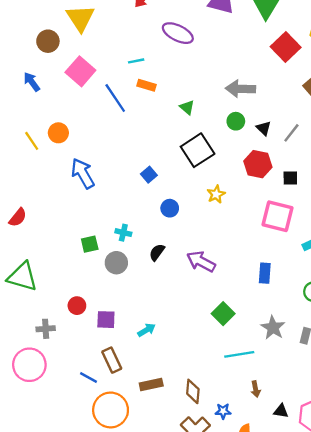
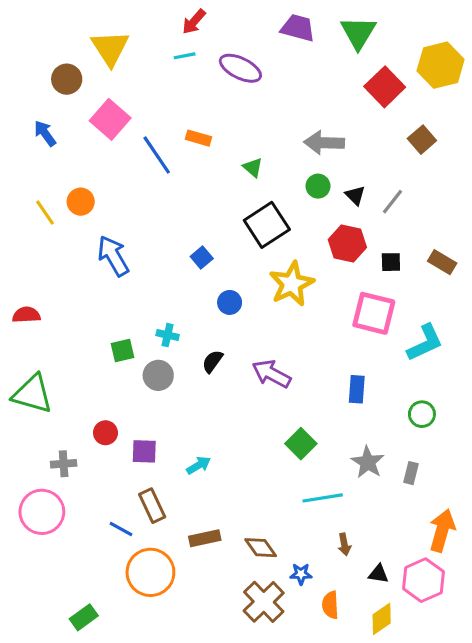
cyan line: (136, 61) -> (185, 56), moved
yellow star: (216, 194) -> (292, 284), size x1.8
red semicircle: (18, 217) -> (26, 315), turned -132
brown diamond: (193, 391) -> (261, 548), turned -40

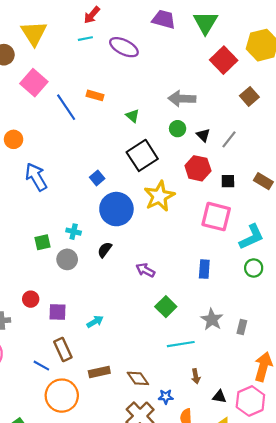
blue circle: (230, 302) -> (116, 209), size x2.0
purple arrow: (271, 374) -> (145, 270), moved, size x0.7
green circle: (422, 414) -> (254, 268), moved

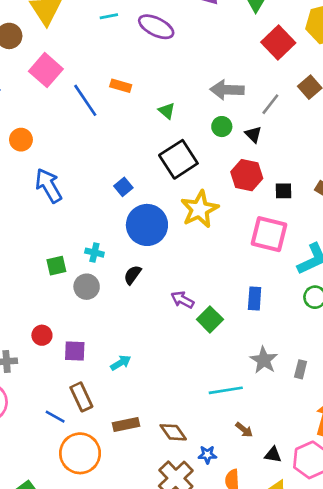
gray line: (229, 139) -> (270, 104), moved
green square: (166, 307) -> (210, 319), moved
brown arrow: (196, 376) -> (244, 430), turned -40

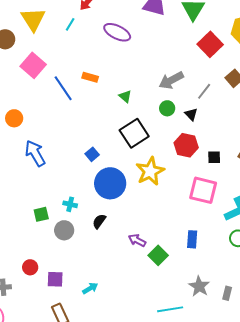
cyan line: (109, 16) -> (70, 24), moved, turned -48
gray arrow: (227, 90) -> (171, 80), turned -30

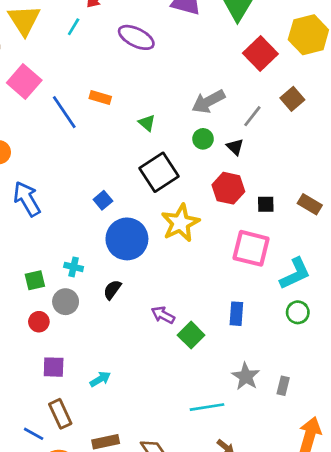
red circle: (30, 267) -> (39, 322), moved

